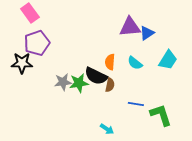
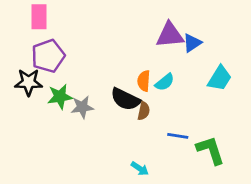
pink rectangle: (30, 13) -> (39, 17), turned 36
cyan semicircle: (135, 63) -> (165, 82), moved, turned -77
green star: (79, 83) -> (60, 97), moved

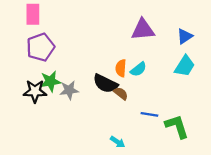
blue triangle: (192, 43) -> (185, 36), moved
black star: (29, 82) -> (35, 91), moved
brown semicircle: (144, 111) -> (121, 93), turned -64

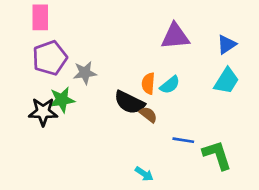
gray star: (69, 90) -> (85, 73), moved

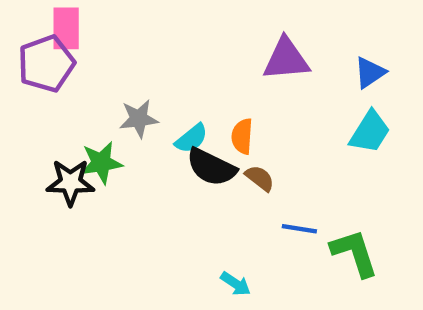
purple pentagon: (50, 58) -> (46, 64), moved
cyan semicircle: (170, 85) -> (192, 138), moved
brown semicircle: (148, 115) -> (260, 178), moved

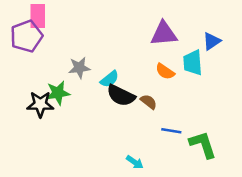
cyan trapezoid: (370, 132) -> (193, 63), moved, turned 144
orange semicircle: (242, 136) -> (165, 71), moved, turned -60

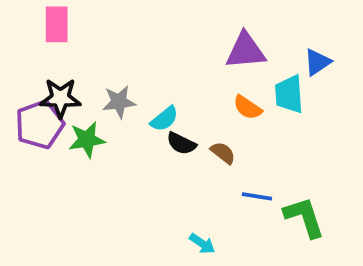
purple pentagon: (26, 36) -> (40, 124), moved
black semicircle: (121, 95) -> (181, 143), size x0.7
black star: (40, 104) -> (60, 98), moved

